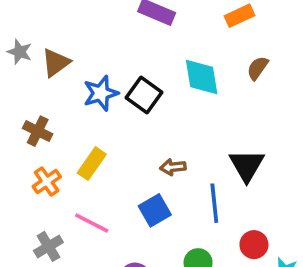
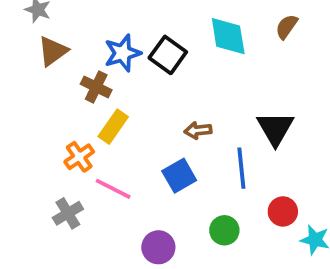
brown triangle: (56, 63) -> (53, 51), moved
brown cross: (38, 131) -> (96, 87), moved
orange cross: (47, 182) -> (79, 157), moved

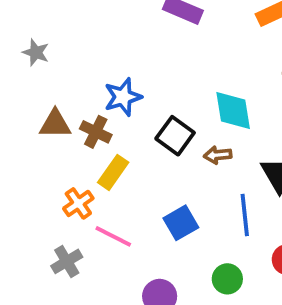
cyan diamond: (228, 36) -> (233, 111), moved
brown triangle: (53, 51) -> (55, 124), moved, turned 36
black square: (168, 55) -> (175, 136), moved
brown arrow: (198, 130) -> (218, 155), moved

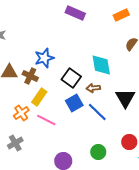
blue line: (245, 215) -> (97, 112), moved, turned -40
blue square: (181, 223) -> (74, 103), moved
pink line: (113, 236) -> (46, 120), moved

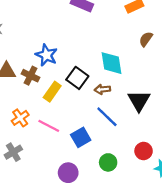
blue star: (44, 58) -> (46, 55), turned -30
yellow rectangle: (39, 97) -> (52, 92), moved
blue square: (74, 103) -> (81, 137), moved

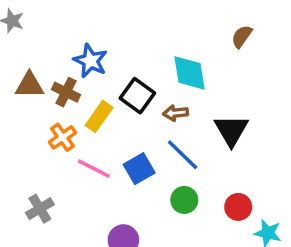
orange cross: (20, 118) -> (63, 137), moved
blue square: (81, 137) -> (139, 169), moved
green circle: (108, 162) -> (184, 200), moved

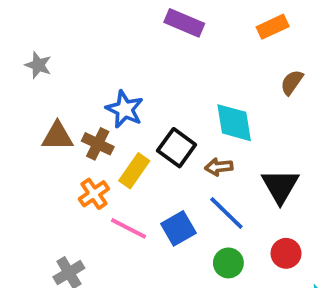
red circle: (238, 207) -> (286, 253), moved

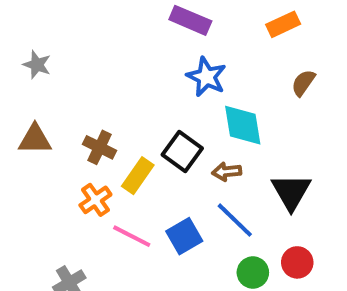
blue star: (125, 109) -> (206, 77), moved
brown triangle: (57, 136) -> (35, 139), moved
green circle: (228, 263) -> (253, 273), moved

